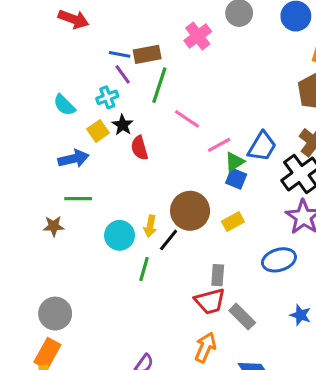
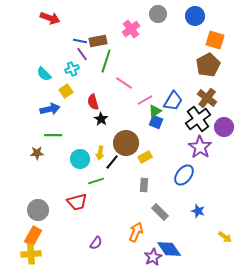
black star: (123, 125) -> (101, 119), moved
yellow rectangle: (233, 222) -> (145, 157), moved
blue ellipse: (279, 260) -> (184, 175), turned -35
green line: (144, 269) -> (96, 181), turned 56
red trapezoid: (210, 301) -> (77, 202), moved

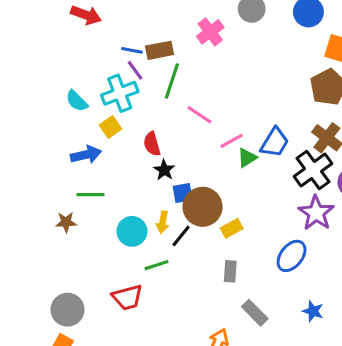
cyan cross: (72, 69) -> (120, 93), size x1.6
blue square: (156, 122) -> (183, 193), moved, turned -32

